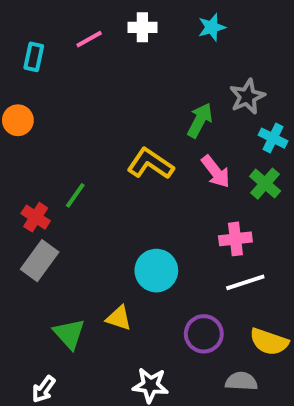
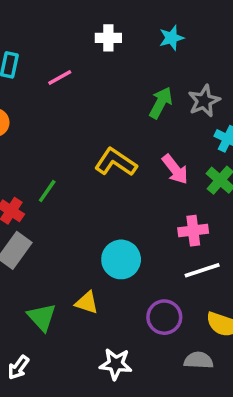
pink line: (89, 39) -> (60, 77), moved
green arrow: (200, 120) -> (161, 103), moved

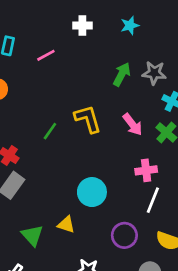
gray star: (204, 101) -> (154, 73), turned 30
yellow L-shape: (116, 162) -> (88, 119), turned 40
green line: (47, 191) -> (50, 131), moved
white line: (202, 270) -> (153, 200), turned -50

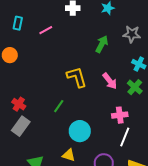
gray star: (154, 73) -> (132, 34), moved
green line: (50, 131) -> (59, 106), moved
yellow triangle: (66, 225) -> (69, 155), moved

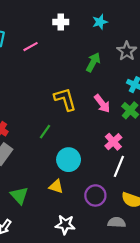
gray star: (132, 34) -> (127, 51), turned 30
pink cross: (120, 115) -> (113, 142), turned -35

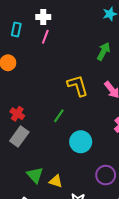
white cross: (61, 22) -> (43, 17), moved
pink line: (30, 47) -> (45, 37), turned -40
yellow triangle: (56, 187) -> (56, 181), moved

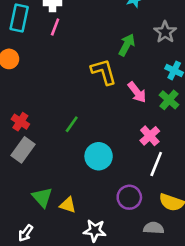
cyan rectangle: (16, 30) -> (19, 18), size x1.5
yellow L-shape: (78, 86) -> (104, 72), moved

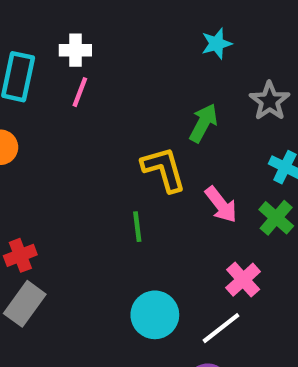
red cross: (20, 122) -> (20, 255), turned 36
green line: (72, 124) -> (137, 227), moved, turned -42
white line: (156, 164) -> (221, 328), moved, turned 30

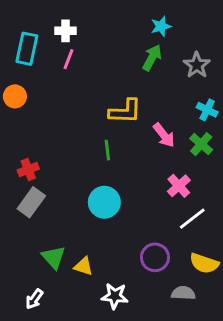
green arrow: (203, 123) -> (152, 58), moved
yellow L-shape: (164, 169) -> (125, 111), turned 108
cyan circle: (155, 315) -> (104, 202), moved
white line: (221, 328) -> (192, 219), moved

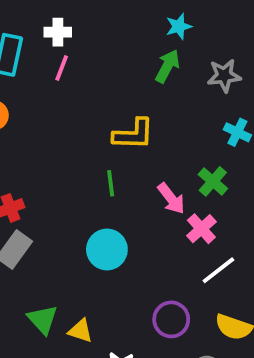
gray star: (197, 65) -> (224, 76), turned 30
pink arrow: (164, 135) -> (171, 198), moved
green cross: (201, 144) -> (213, 181), moved

